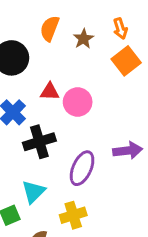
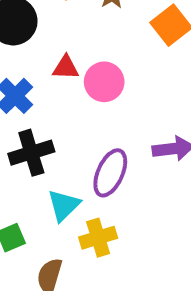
black cross: (39, 142) -> (31, 153), moved
cyan triangle: (33, 192) -> (64, 205), moved

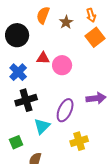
yellow cross: (98, 238) -> (79, 141), moved

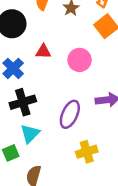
pink circle: (62, 65) -> (80, 60), moved
cyan triangle: (42, 126) -> (30, 134), moved

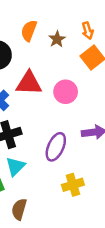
red triangle: (43, 52) -> (29, 83), size x1.6

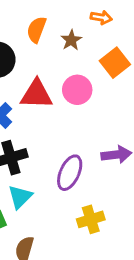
orange arrow: (88, 31) -> (101, 17), moved, turned -63
pink circle: (66, 92) -> (77, 90), moved

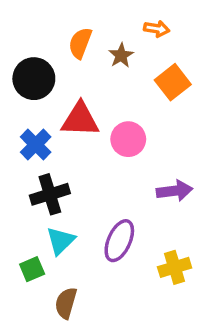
pink circle: (77, 90) -> (128, 139), moved
purple ellipse: (70, 173) -> (119, 241), moved
yellow cross: (91, 219) -> (175, 267), moved

